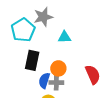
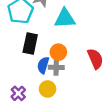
cyan triangle: (64, 37) -> (65, 18), size x1.5

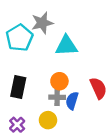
black rectangle: (30, 43) -> (18, 87), moved
blue semicircle: (43, 65) -> (72, 101), moved

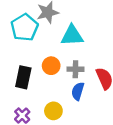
orange circle: (59, 81) -> (51, 66), moved
gray cross: (57, 97) -> (75, 69), moved

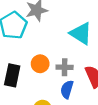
cyan triangle: (72, 36) -> (81, 33), moved, turned 35

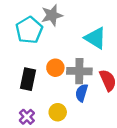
gray cross: (65, 67) -> (79, 71), size x1.5

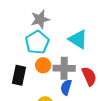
cyan pentagon: (29, 30) -> (37, 42), moved

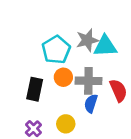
gray star: (40, 19) -> (87, 40), moved
cyan triangle: (78, 39) -> (105, 46), turned -35

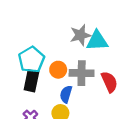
cyan pentagon: (56, 50) -> (31, 60), moved
blue semicircle: (91, 104) -> (66, 94), moved

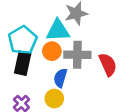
cyan triangle: (97, 41) -> (58, 30), moved

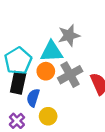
gray cross: (77, 55) -> (70, 75), turned -30
blue semicircle: (60, 78) -> (33, 98), moved

